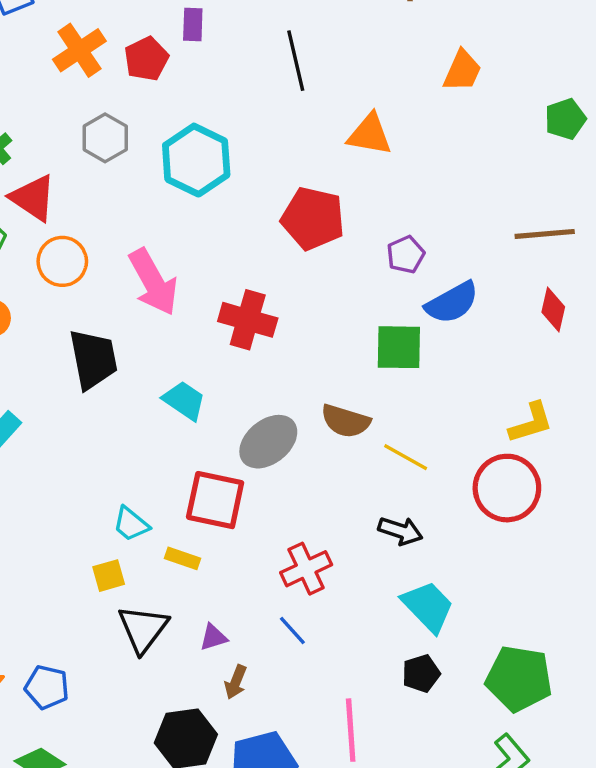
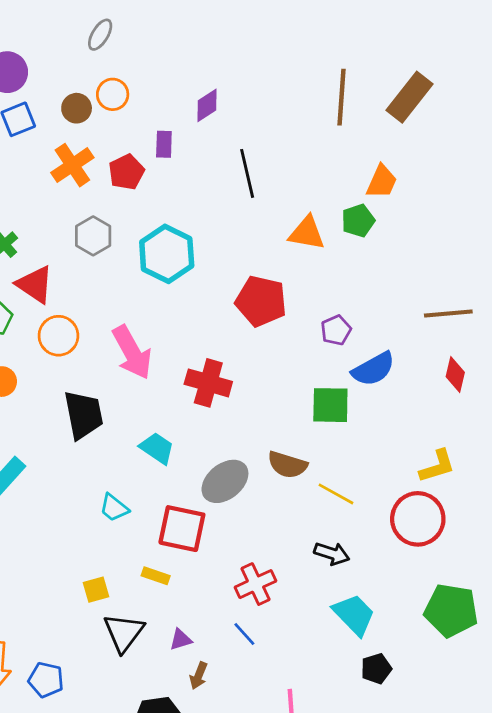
green pentagon: (565, 119) -> (358, 221), moved
cyan trapezoid: (131, 524) -> (114, 508), moved
black pentagon: (421, 673) -> (376, 669), moved
green pentagon: (519, 679) -> (451, 610), moved

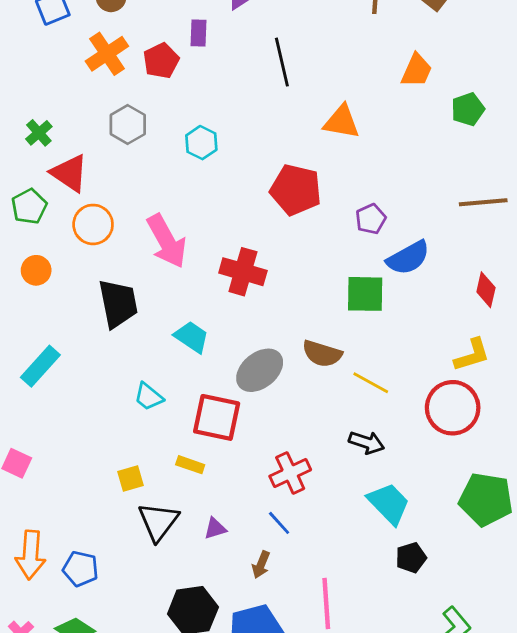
green pentagon: (358, 221) -> (468, 109), moved
cyan hexagon: (167, 254) -> (201, 143), size x0.6
red diamond: (455, 375) -> (486, 290), moved
brown arrow: (199, 676) -> (261, 565), moved

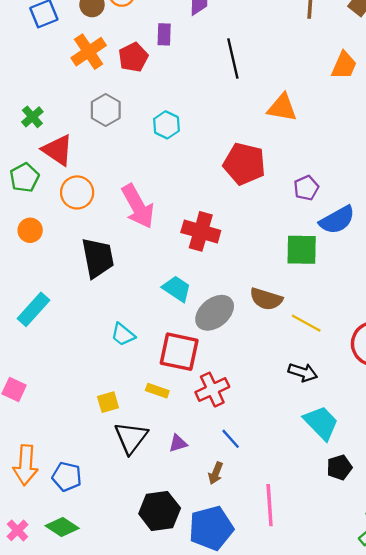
cyan trapezoid: (192, 337) -> (177, 289), moved
red cross: (290, 473) -> (212, 390), moved

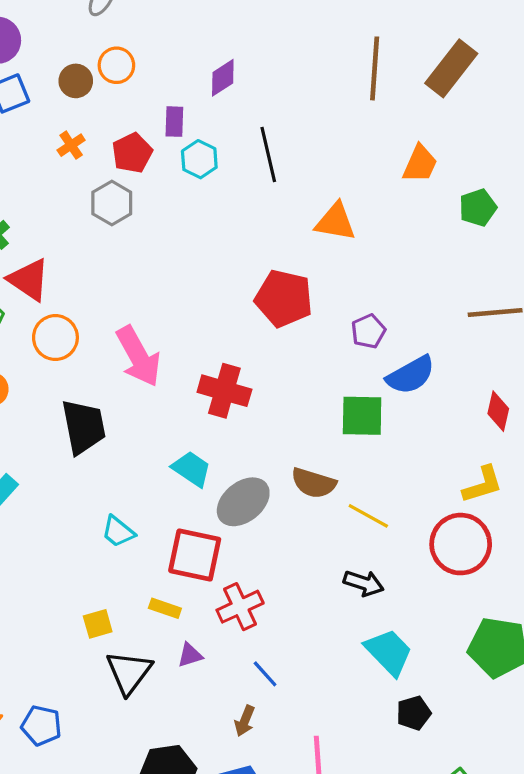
orange cross: (89, 52) -> (71, 145), size x0.6
gray hexagon: (106, 110) -> (112, 203), moved
cyan hexagon: (166, 125) -> (199, 159), moved
purple triangle: (178, 443) -> (190, 655), moved

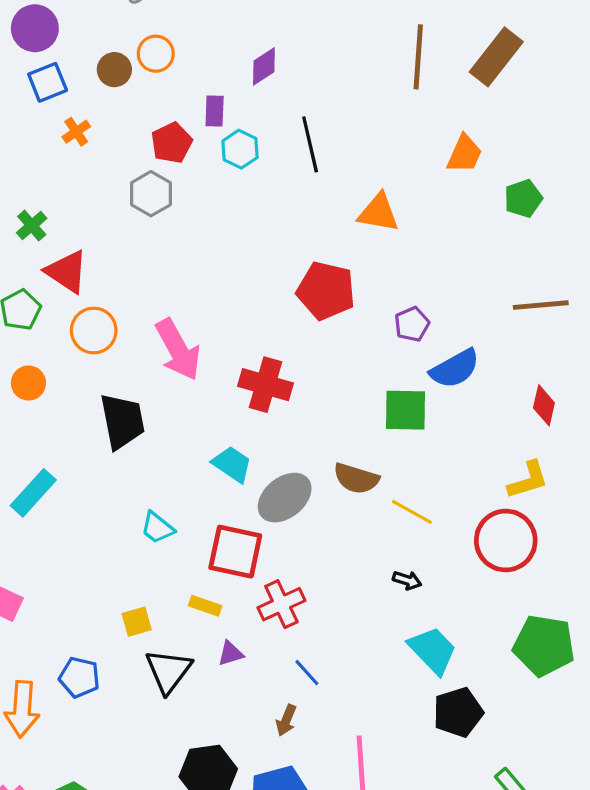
orange cross: (71, 145) -> (76, 132), moved
black arrow: (364, 583) -> (407, 580), size x0.7
black pentagon: (414, 713) -> (458, 712), size x1.4
blue pentagon: (41, 726) -> (79, 677), moved

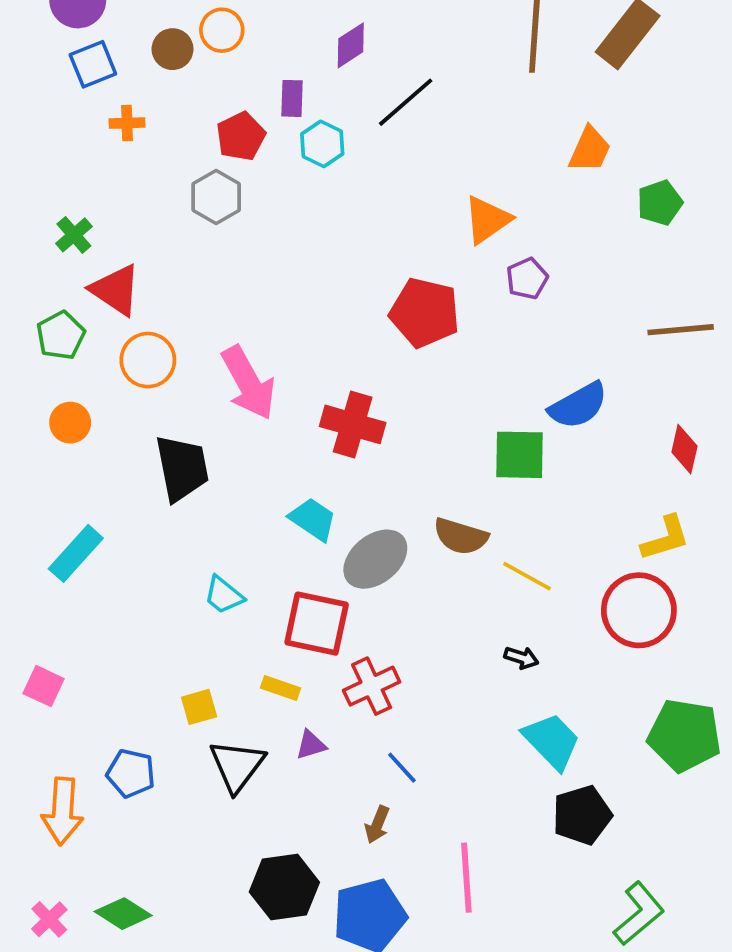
orange cross: (76, 132) -> (127, 123), turned 32
black line: (310, 144) -> (406, 102), moved, turned 62
orange triangle: (378, 213) -> (487, 220), turned -45
purple pentagon: (412, 324) -> (527, 279), moved

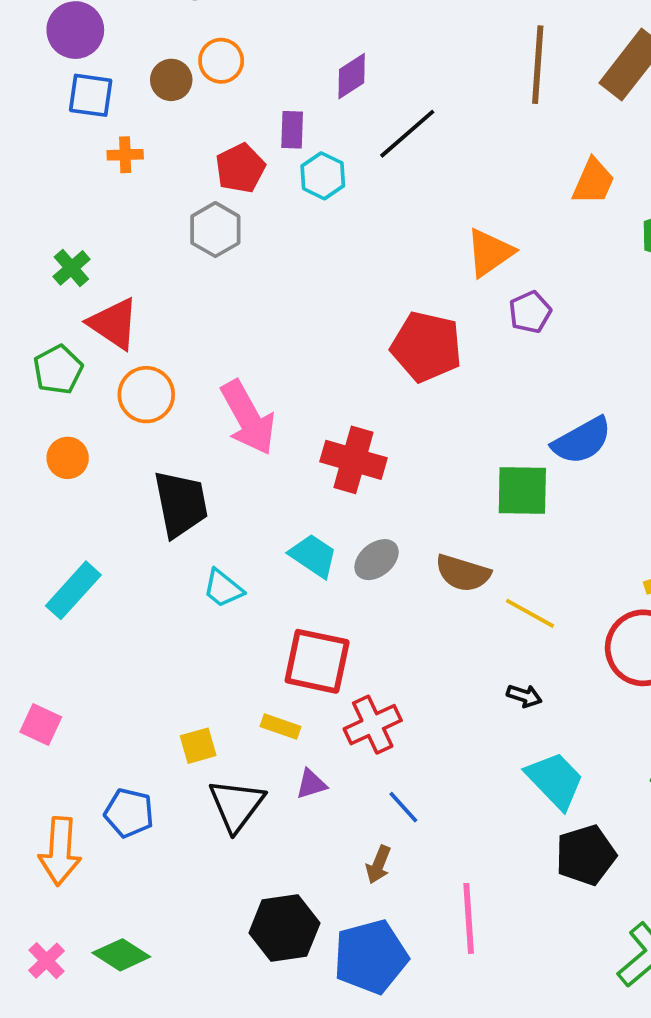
blue square: (93, 64) -> (91, 95), turned 30
gray ellipse: (375, 559) -> (377, 560), moved, size x0.7
cyan trapezoid: (224, 595) -> (223, 588), moved

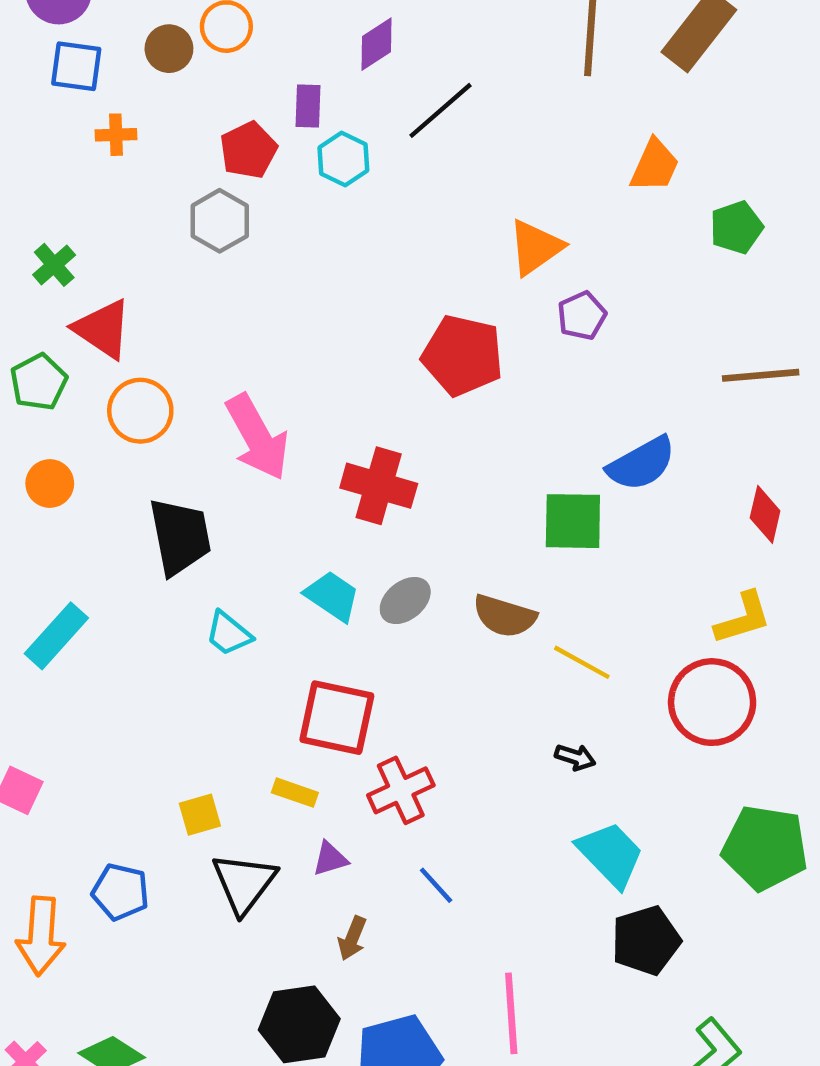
brown arrow: (378, 865) -> (352, 938), moved

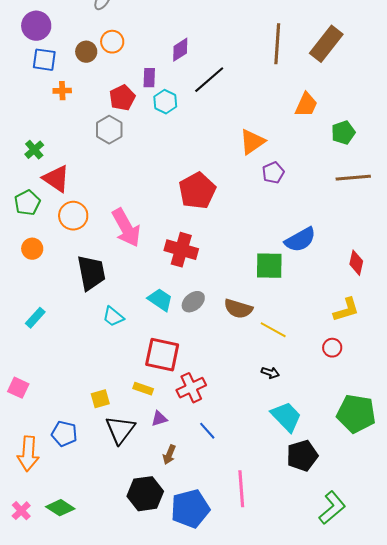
red pentagon: (463, 355) -> (197, 191), moved, turned 30
brown line: (761, 375) -> (353, 178), moved
cyan rectangle: (56, 636) -> (35, 318), size x0.7
red circle: (712, 702) -> (332, 348), size x0.5

